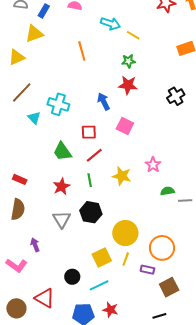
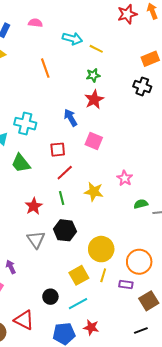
red star: (128, 85) -> (94, 99), turned -30
black cross: (176, 96) -> (142, 86), moved, turned -36
green trapezoid: (62, 151) -> (21, 163), moved

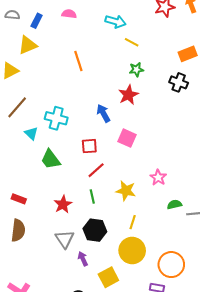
cyan arrow: (72, 39) -> (116, 21), moved
green star: (93, 75) -> (136, 70), moved
purple arrow: (11, 267) -> (83, 259), moved
yellow line: (103, 275) -> (133, 222), moved

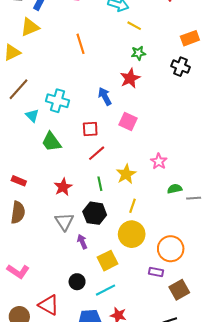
yellow star: (126, 191) -> (126, 174), turned 30
green line: (92, 196) -> (100, 184), moved

